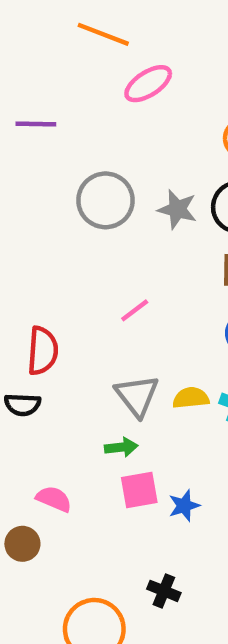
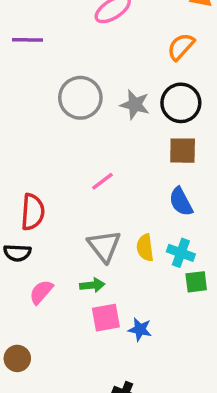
yellow semicircle: (191, 398) -> (145, 248), turned -92
pink semicircle: (54, 499) -> (41, 292), moved, turned -72
blue star: (184, 506) -> (140, 329), turned 30

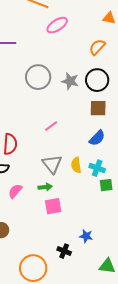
blue semicircle: (181, 202) -> (97, 138), turned -108
blue star: (140, 329) -> (86, 236), moved

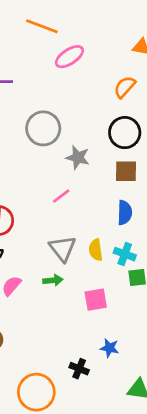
gray star: (70, 81) -> (78, 157), moved
blue semicircle: (97, 138) -> (125, 213), turned -42
pink square: (53, 206) -> (96, 300), moved

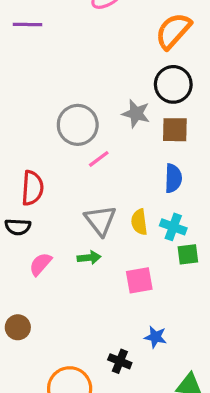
orange semicircle: (125, 87) -> (173, 31), size x1.4
gray circle: (43, 128) -> (78, 125), moved
gray star: (78, 157) -> (136, 114), moved

